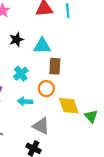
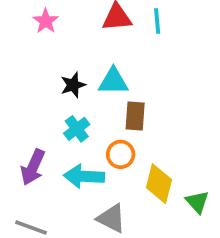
black star: (16, 40) -> (73, 85), moved
cyan arrow: (25, 101) -> (84, 176), size x1.5
yellow diamond: (69, 106) -> (159, 184), turned 35

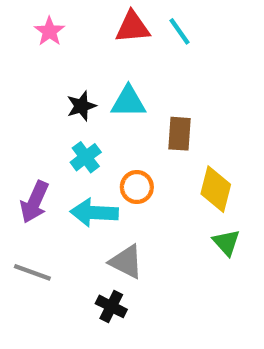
cyan line: (157, 21) -> (179, 31), turned -30
brown rectangle: (135, 116) -> (179, 134), moved
yellow diamond: (159, 184) -> (216, 189), moved

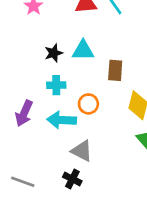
cyan cross: (86, 157) -> (56, 85), turned 36
gray line: (32, 272) -> (23, 182), moved

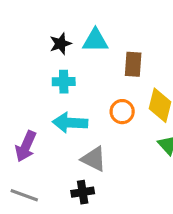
orange circle: (88, 104) -> (122, 112), moved
purple arrow: (24, 113) -> (26, 146), moved
black cross: (72, 179) -> (83, 192), turned -36

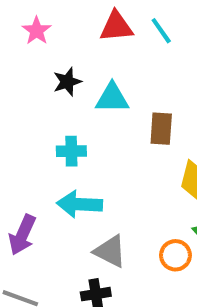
black star: (61, 44) -> (67, 82), moved
orange circle: (122, 112) -> (175, 255), moved

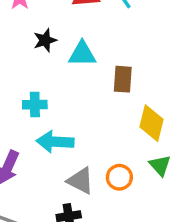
cyan cross: (71, 151) -> (35, 105), moved
orange circle: (175, 255) -> (119, 177), moved

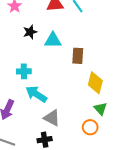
cyan arrow: (55, 142) -> (36, 94), turned 30
orange circle: (119, 177) -> (90, 127), moved

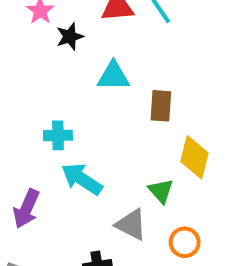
black star: (30, 32) -> (70, 37), moved
green triangle: (100, 109) -> (161, 191), moved
gray triangle: (52, 118) -> (131, 224), moved

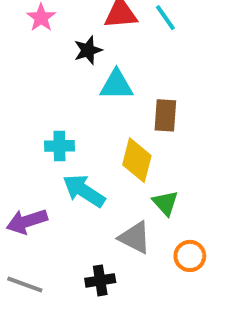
black star: (70, 37) -> (88, 50), moved
yellow diamond: (194, 157) -> (137, 160), moved
purple arrow: (26, 209) -> (27, 221), turned 48

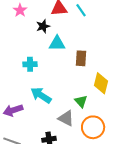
cyan cross: (59, 146) -> (30, 64), moved
yellow diamond: (137, 160) -> (101, 83), moved
orange circle: (190, 256) -> (93, 127), size x1.5

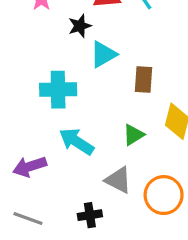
cyan triangle: (57, 43) -> (103, 54), turned -30
cyan cross: (30, 64) -> (58, 90), size x1.5
green triangle: (81, 101) -> (133, 135), moved, turned 40

